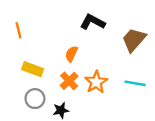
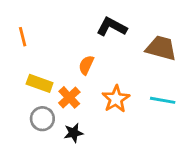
brown trapezoid: (134, 40) -> (161, 48), turned 64
orange cross: (69, 81) -> (69, 97), moved

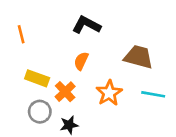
black L-shape: (112, 27) -> (86, 25), moved
brown trapezoid: (161, 48) -> (139, 57), moved

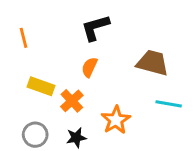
black L-shape: (86, 25) -> (95, 28), turned -44
orange star: (109, 93) -> (116, 120), moved
gray circle: (40, 112) -> (35, 135), moved

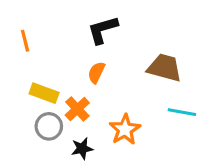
gray circle: (35, 135) -> (49, 126), moved

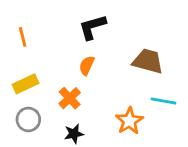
yellow rectangle: (44, 93) -> (26, 84), moved, turned -45
gray circle: (49, 126) -> (28, 119), moved
orange star: (125, 130) -> (129, 121), moved

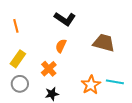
black L-shape: (92, 27) -> (65, 19), turned -130
yellow rectangle: (26, 84) -> (18, 59), turned -30
cyan line: (163, 101) -> (115, 82), moved

